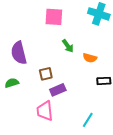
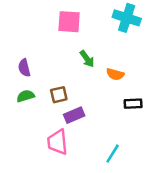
purple semicircle: (19, 53) -> (24, 68), size x0.6
green semicircle: (12, 83) -> (26, 96), moved

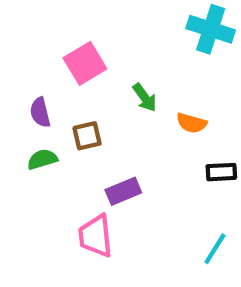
pink square: (69, 22) -> (85, 63), moved, turned -35
brown square: (59, 95) -> (87, 136), moved
cyan line: (113, 154) -> (215, 249), moved

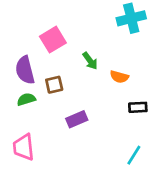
cyan cross: (211, 29) -> (131, 18), turned -32
purple semicircle: (40, 112) -> (25, 70), size x1.5
pink trapezoid: (96, 236) -> (24, 147), moved

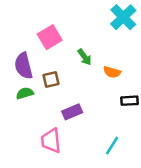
cyan cross: (131, 18) -> (123, 17), turned -30
pink trapezoid: (24, 147) -> (51, 141), moved
cyan line: (134, 155) -> (112, 146), moved

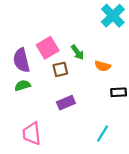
pink square: (50, 37) -> (48, 48), moved
brown square: (51, 80) -> (60, 69), moved
pink trapezoid: (51, 141) -> (32, 133), moved

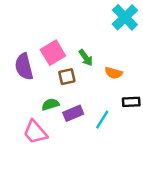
green semicircle: (23, 85) -> (50, 104), moved
pink trapezoid: (32, 133) -> (35, 132), moved, turned -35
cyan line: (103, 133) -> (102, 120), moved

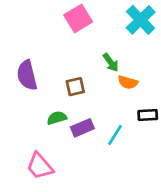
pink square: (53, 53) -> (78, 18), moved
green arrow: (86, 58) -> (111, 62), moved
pink trapezoid: (35, 132) -> (40, 166), moved

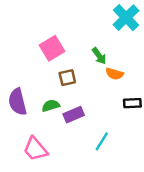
pink square: (78, 18) -> (52, 48), moved
purple semicircle: (27, 75) -> (18, 102), moved
cyan line: (115, 135) -> (102, 141), moved

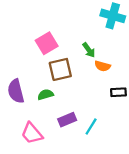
cyan cross: (126, 18) -> (113, 16), turned -30
brown square: (67, 78) -> (60, 69), size x1.5
purple rectangle: (74, 115) -> (67, 120), moved

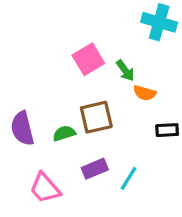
pink square: (47, 43) -> (88, 59), moved
brown square: (60, 69) -> (96, 117), moved

